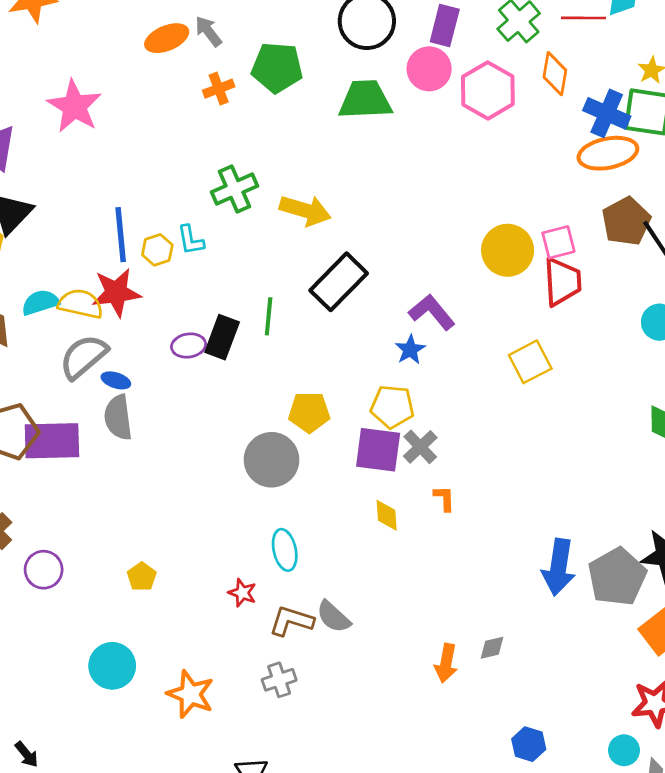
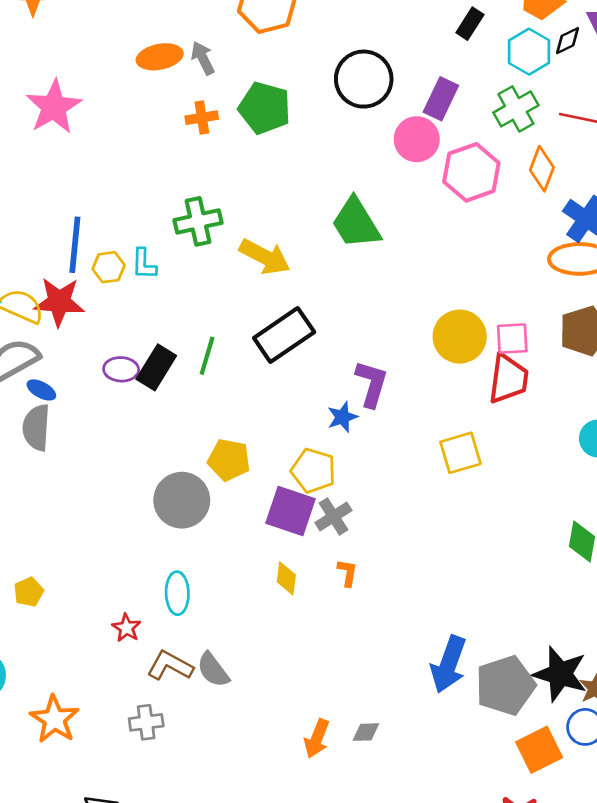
green trapezoid: (365, 100) -> (356, 223), moved, turned -130
purple L-shape: (432, 312) -> (372, 384), turned 45

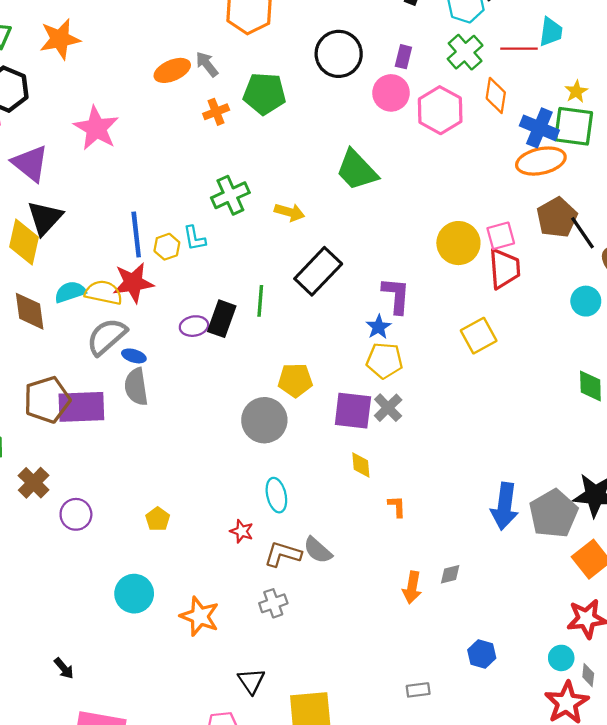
purple rectangle: (441, 99) -> (403, 57), size x0.7
yellow arrow: (265, 257) -> (290, 212), size x0.7
yellow pentagon: (313, 471) -> (384, 360), moved
orange L-shape: (348, 573) -> (397, 506), moved

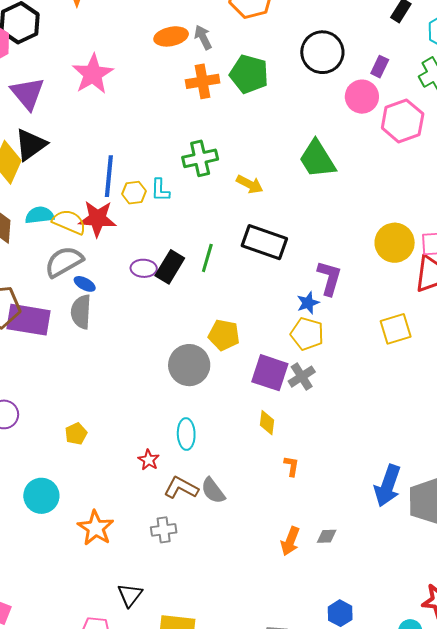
orange cross: (216, 112) -> (203, 81), size x1.4
black rectangle: (318, 271) -> (264, 242), turned 54

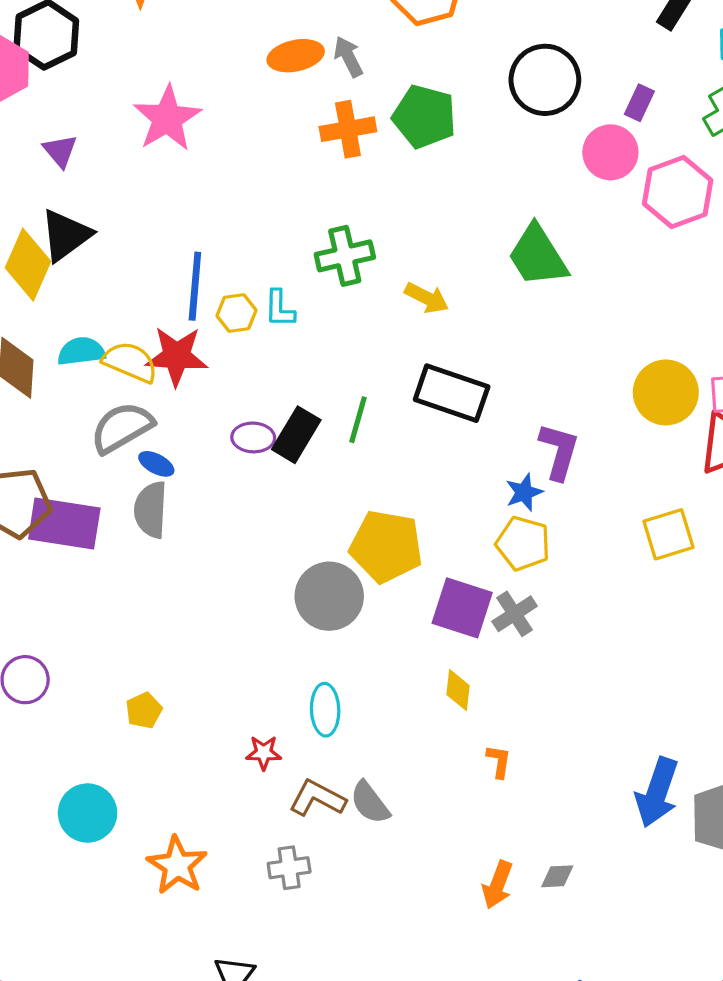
purple triangle: (28, 93) -> (60, 151), size x0.6
yellow pentagon: (224, 335) -> (386, 546), size x1.4
red star: (149, 460) -> (264, 753), turned -30

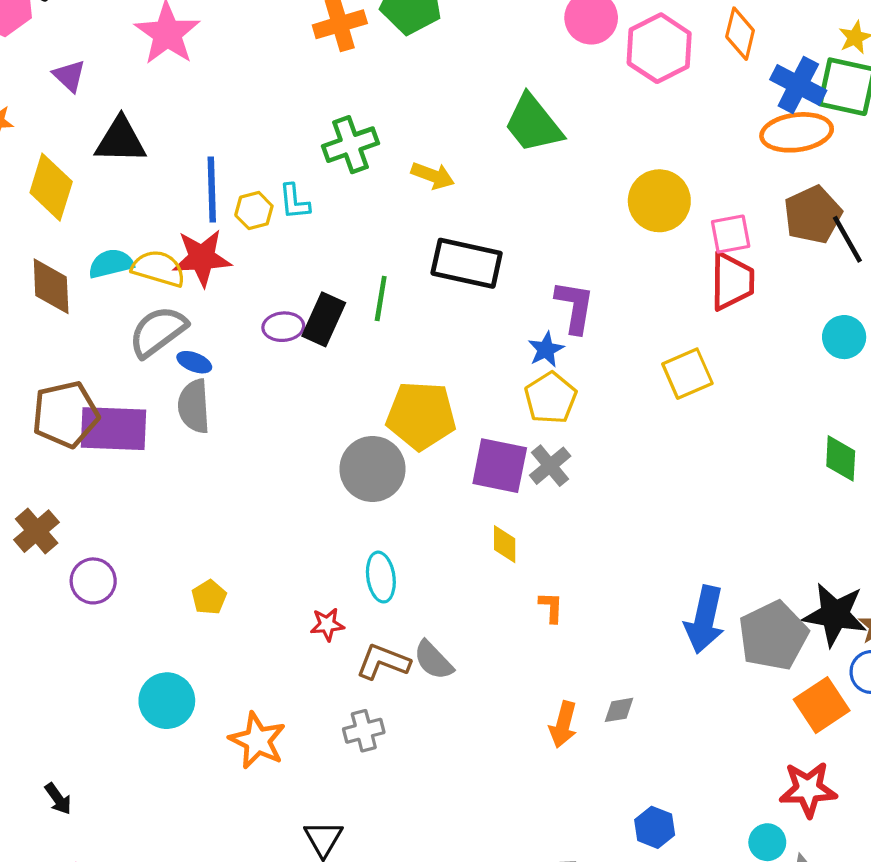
black triangle: (66, 235) -> (121, 140), moved, turned 44
yellow circle: (666, 392) -> (659, 201), moved
yellow pentagon: (523, 543) -> (551, 398), turned 30

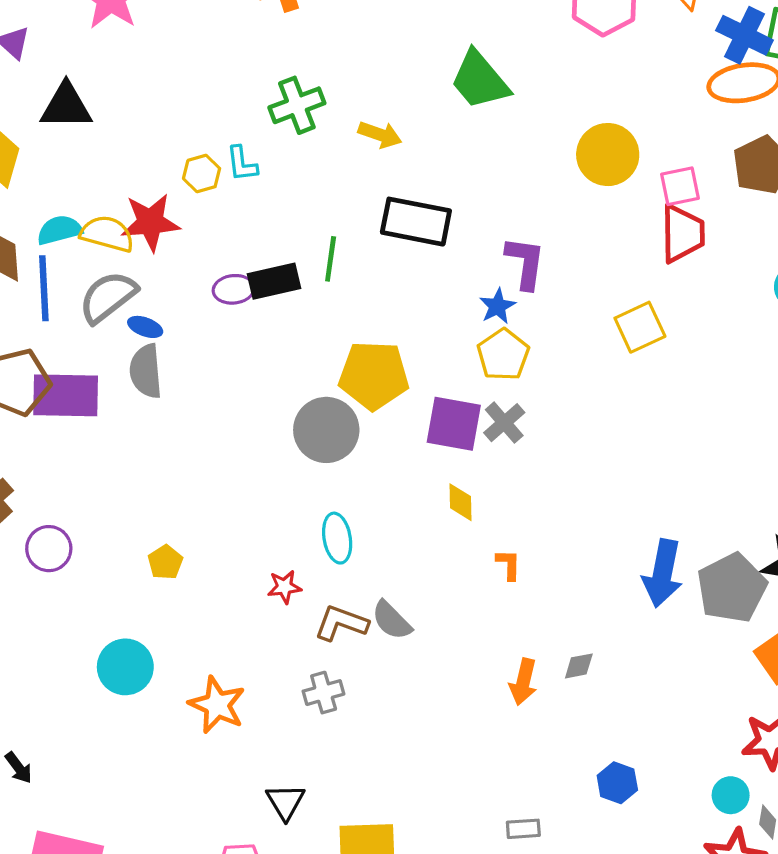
blue line: (212, 190) -> (44, 288), moved
black rectangle: (324, 319) -> (274, 281), turned 54

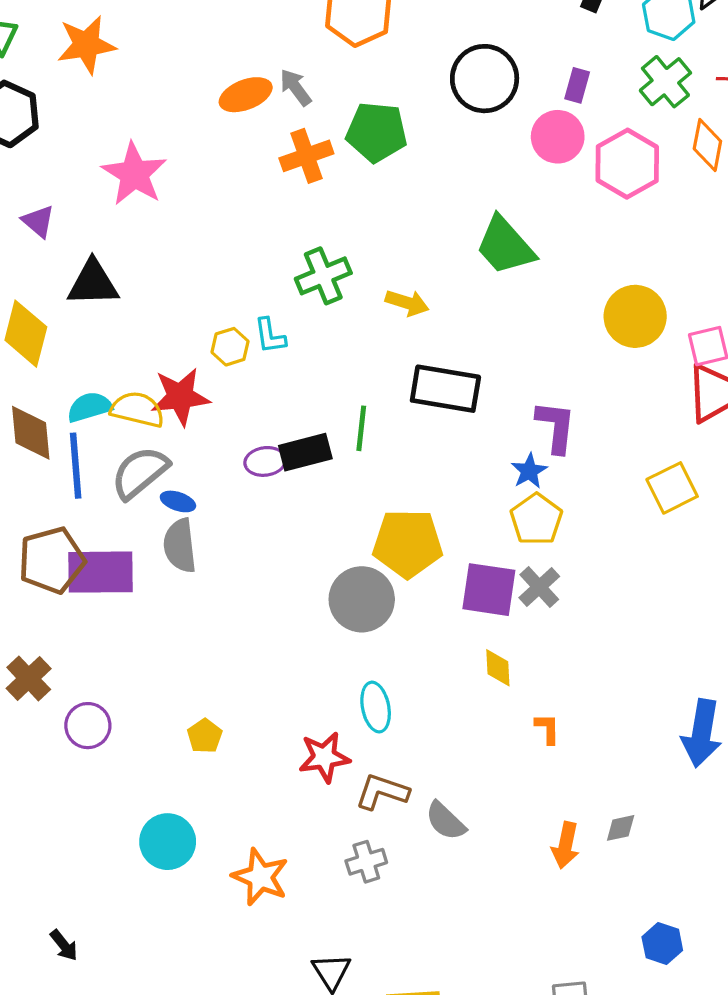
red star: (284, 587) -> (324, 757), size x1.5
gray semicircle: (392, 620) -> (446, 821), moved

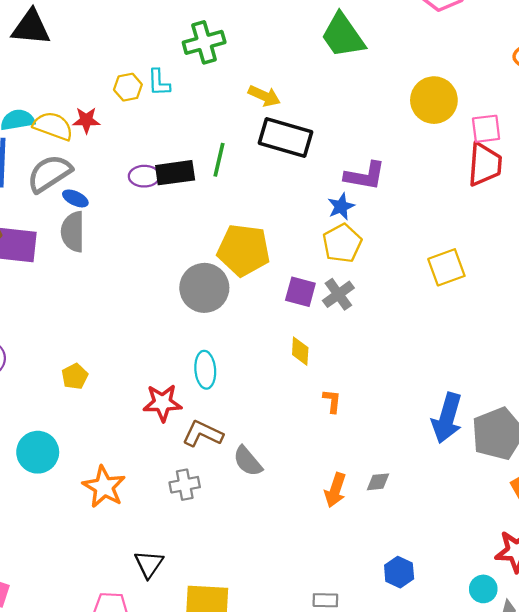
yellow arrow: (407, 303) -> (264, 96), moved
red star: (180, 397) -> (86, 120), size x0.6
purple L-shape: (556, 427) -> (365, 176), turned 87
yellow square: (672, 488) -> (446, 267), moved
purple square: (489, 590) -> (300, 292), size x0.7

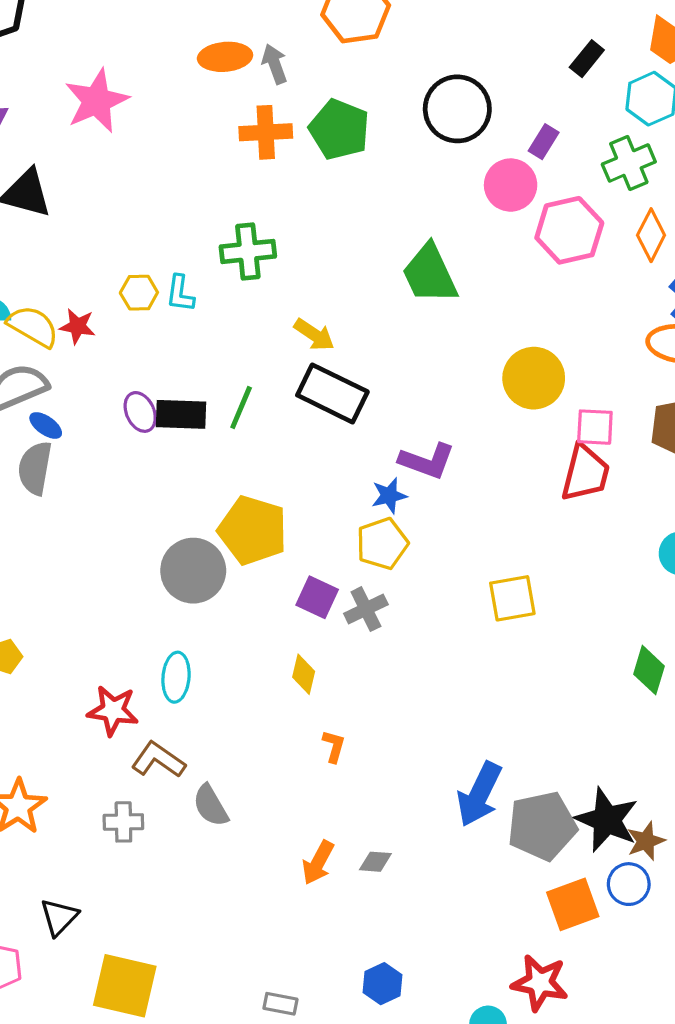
purple ellipse: (144, 176) -> (140, 412), turned 56

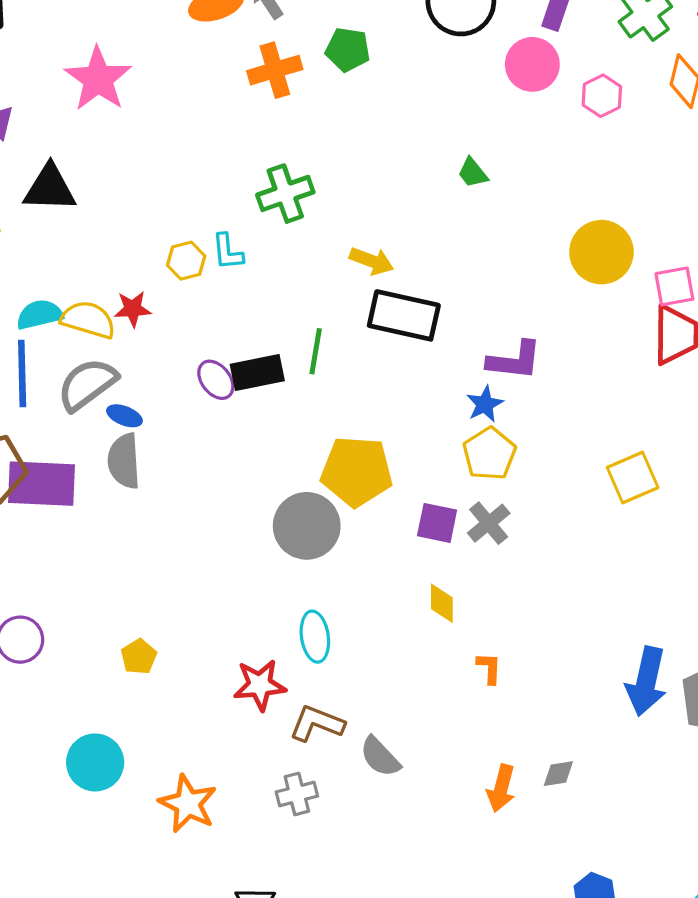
green pentagon: (339, 129) -> (348, 50), size x0.7
pink hexagon: (569, 230) -> (602, 96), size x0.6
green trapezoid: (430, 274) -> (473, 173), size x0.5

